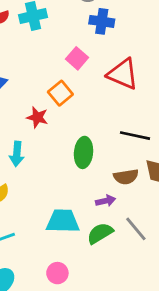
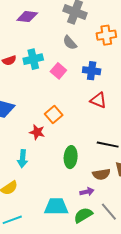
blue cross: (102, 21) -> (92, 71), moved
pink square: (77, 58) -> (58, 71), moved
red triangle: (123, 74) -> (98, 100), size x0.7

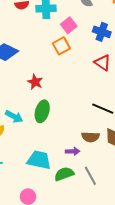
orange square: (54, 114) -> (61, 46), moved
green ellipse: (71, 157) -> (42, 111), moved
cyan arrow: (23, 159) -> (14, 116), moved, turned -78

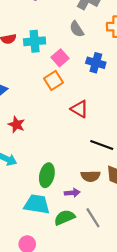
red triangle: (103, 63) -> (79, 109), moved
red star: (35, 82) -> (16, 125), moved
green ellipse: (42, 111) -> (47, 175), moved

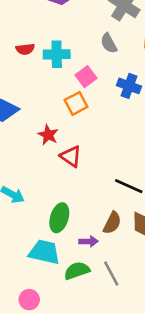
red triangle: (79, 109) -> (71, 156), moved
red star: (16, 125) -> (48, 135), moved
brown semicircle: (91, 176) -> (112, 223), turned -66

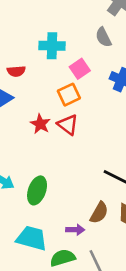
red semicircle: (25, 49) -> (16, 71), moved
red triangle: (71, 156) -> (68, 125), moved
green ellipse: (59, 218) -> (37, 190), moved

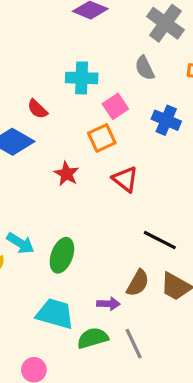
red semicircle: (16, 71) -> (37, 109), turned 48
red triangle: (68, 125) -> (125, 179), moved

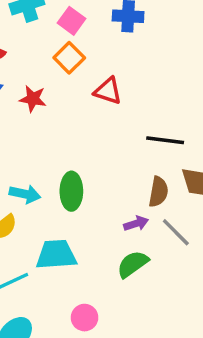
red star: (66, 174) -> (33, 99), moved
cyan trapezoid: (55, 314) -> (56, 255), moved
gray line: (134, 344) -> (176, 232), moved

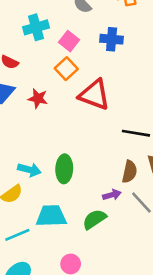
red triangle: (108, 91) -> (94, 95), size x1.5
green semicircle: (133, 264) -> (94, 219), moved

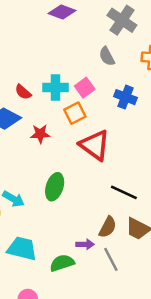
cyan cross: (36, 27) -> (55, 88), moved
red star: (38, 98) -> (40, 134), turned -30
green ellipse: (64, 169) -> (55, 187), moved

